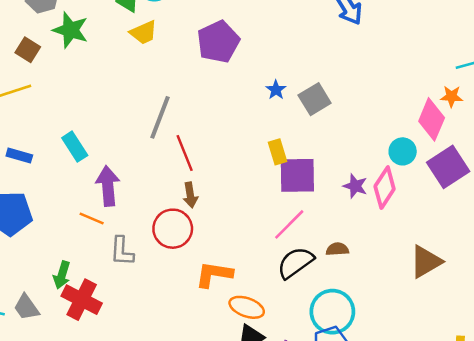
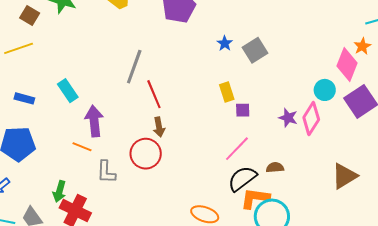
orange star: (452, 96) -> (362, 46), turned -30
purple square: (297, 175) -> (243, 110), size x0.5
orange L-shape: (214, 274) -> (255, 198), moved

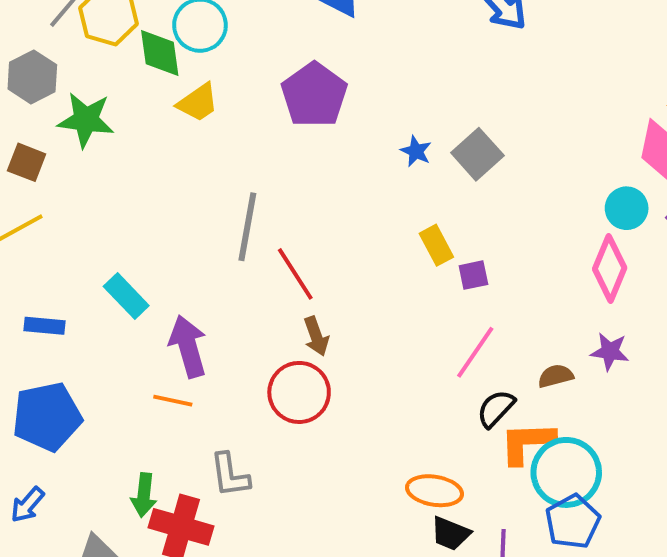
purple star: (288, 118) -> (610, 352), moved
gray L-shape: (106, 172) -> (230, 475), moved
black semicircle: (242, 179) -> (496, 409), size x0.7

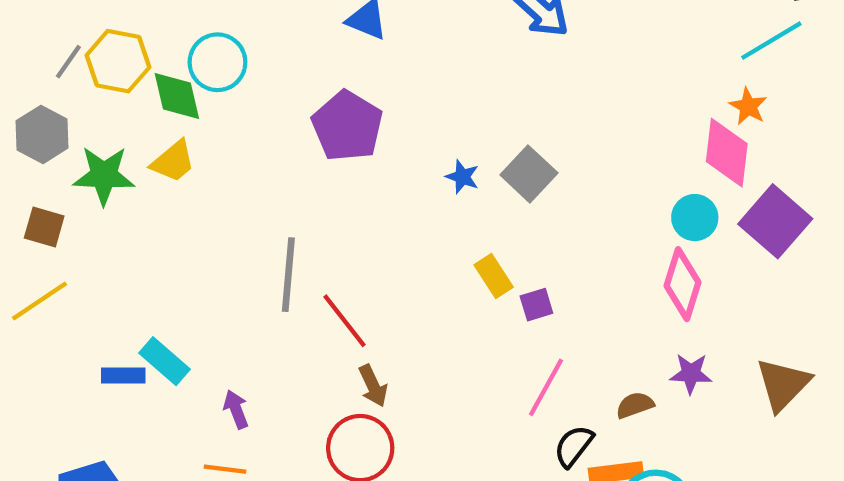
yellow trapezoid: (198, 103) -> (173, 161), moved
blue rectangle: (44, 326) -> (123, 376), moved
purple arrow: (188, 346) -> (236, 409), size x0.6

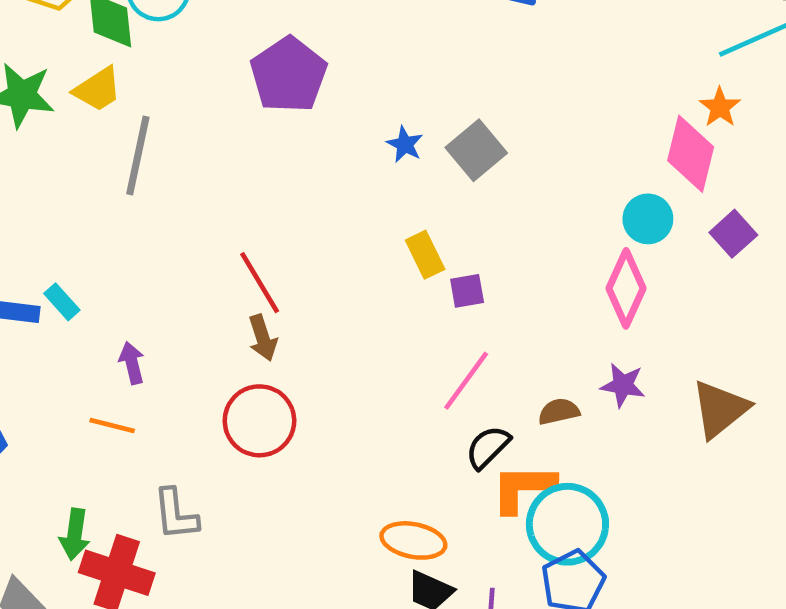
purple square: (775, 221) -> (733, 234), size x0.6
gray line: (288, 275) -> (138, 156), moved
cyan rectangle: (164, 361) -> (62, 302), size x0.7
brown arrow: (373, 386) -> (263, 338), moved

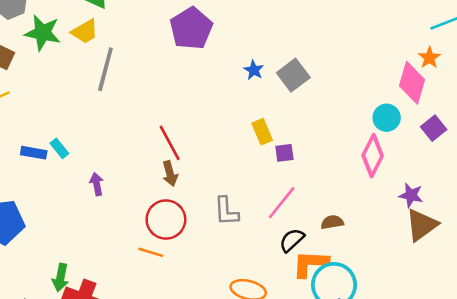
purple star: (623, 385) -> (411, 195), moved
orange line: (112, 425) -> (151, 252), moved
gray L-shape: (176, 514) -> (226, 211), moved

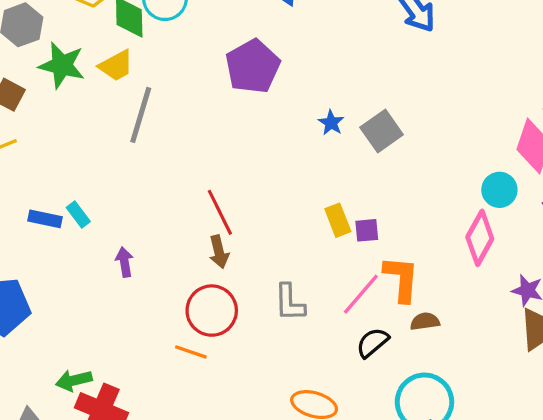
yellow rectangle: (262, 132) -> (338, 220), moved
orange L-shape: (310, 264) -> (401, 279), moved, turned 90
green arrow: (60, 278) -> (74, 380), turned 64

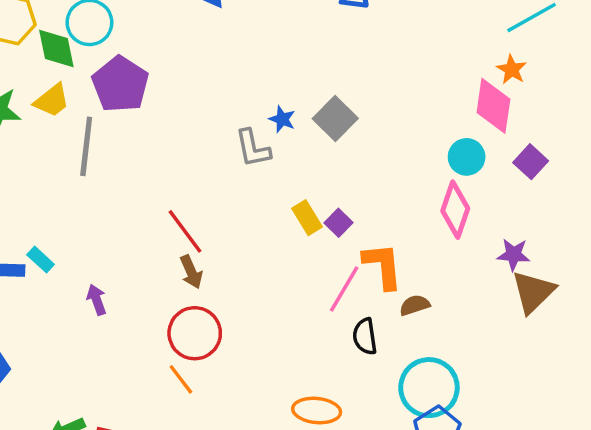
purple pentagon: (253, 66) -> (120, 84), moved
purple square: (367, 230) -> (338, 223), turned -30
gray L-shape: (290, 303) -> (253, 148), moved
black semicircle: (372, 343) -> (365, 336), turned -48
orange line: (191, 352) -> (181, 379), turned 44

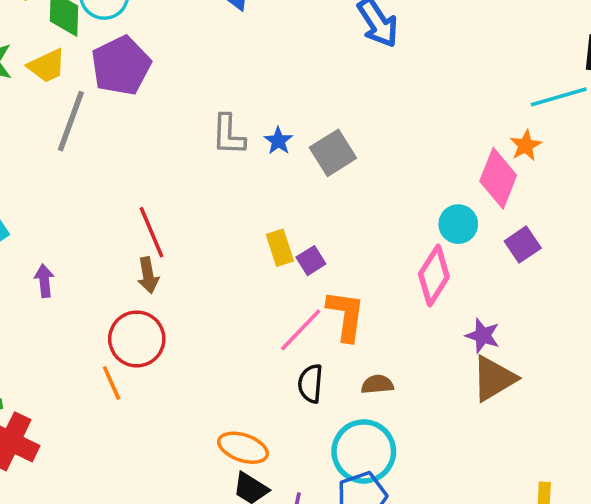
gray L-shape: (253, 148) -> (228, 135), moved
brown semicircle: (415, 305) -> (377, 384), moved

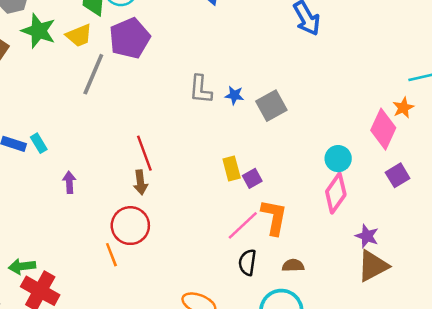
blue star: (278, 141) -> (234, 95), turned -30
cyan circle: (458, 224) -> (338, 159), moved

